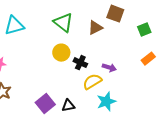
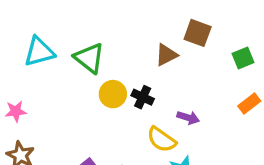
green triangle: (63, 23) -> (89, 58), moved
black cross: (80, 63) -> (143, 97), moved
yellow semicircle: (92, 82) -> (161, 140), turned -114

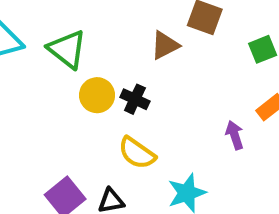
purple arrow: (188, 118) -> (235, 135), moved, turned -125
yellow semicircle: (161, 140) -> (137, 153), moved

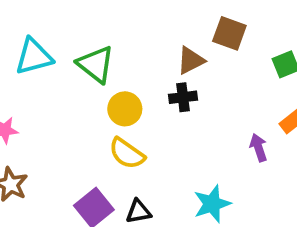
black cross: (135, 99) -> (183, 97), moved, turned -32
yellow semicircle: (137, 153) -> (127, 153), moved

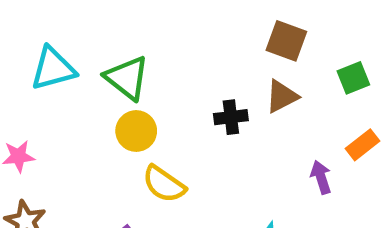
brown triangle: (191, 60) -> (282, 96), moved
yellow circle: (125, 109) -> (136, 131), moved

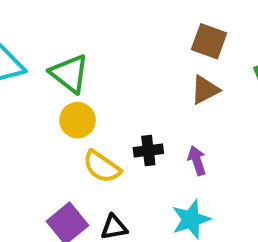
black cross: (231, 117) -> (148, 150), moved
purple arrow: (321, 177) -> (197, 161), moved

